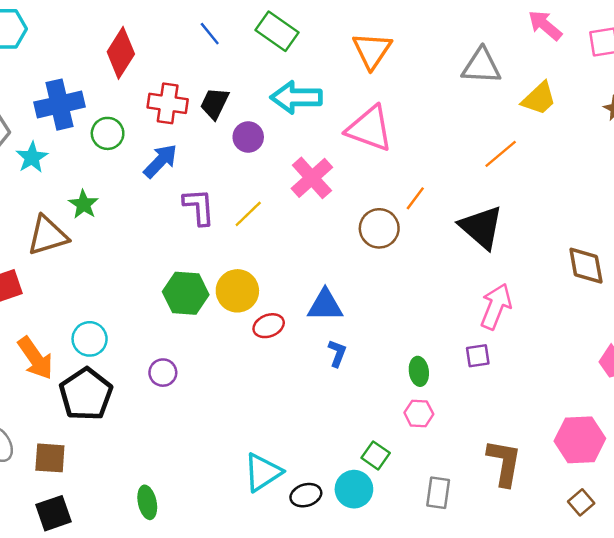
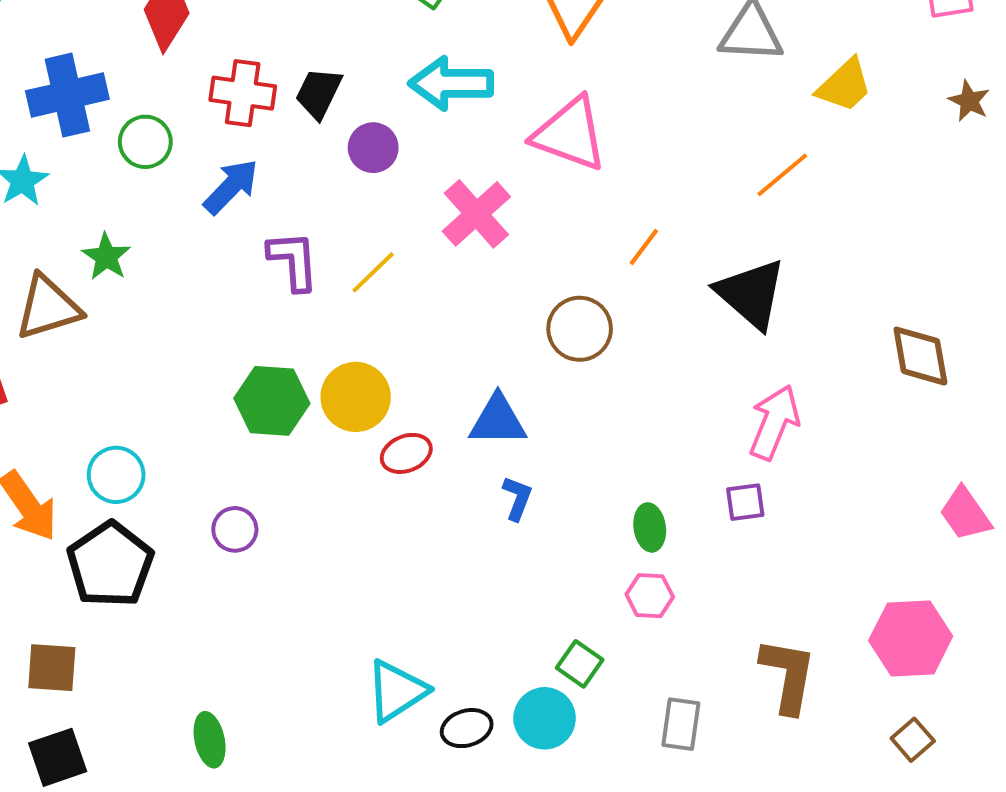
brown circle: (379, 228) -> (580, 329), moved

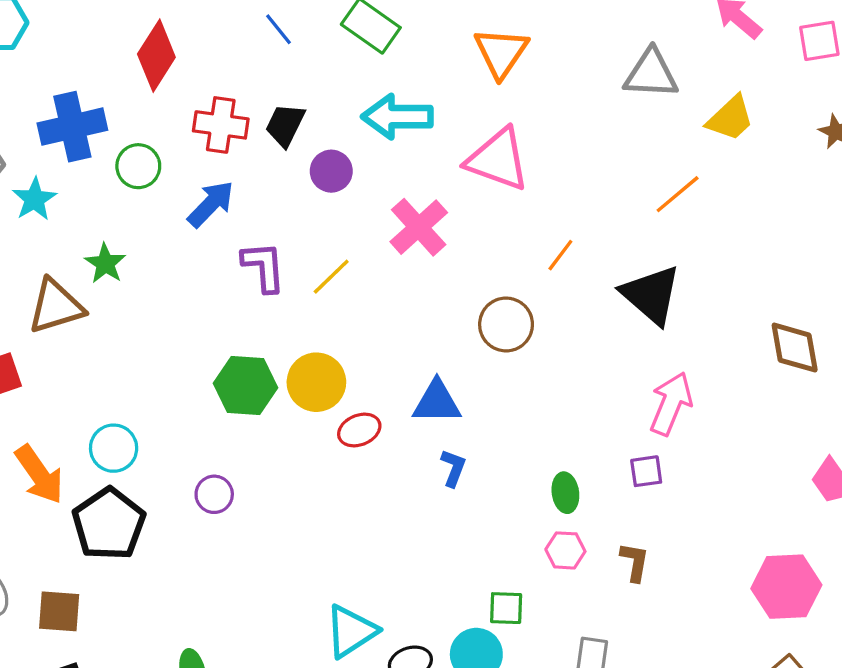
green square: (580, 664) -> (506, 608), turned -33
brown L-shape: (788, 675) -> (635, 562), moved, size x0.6

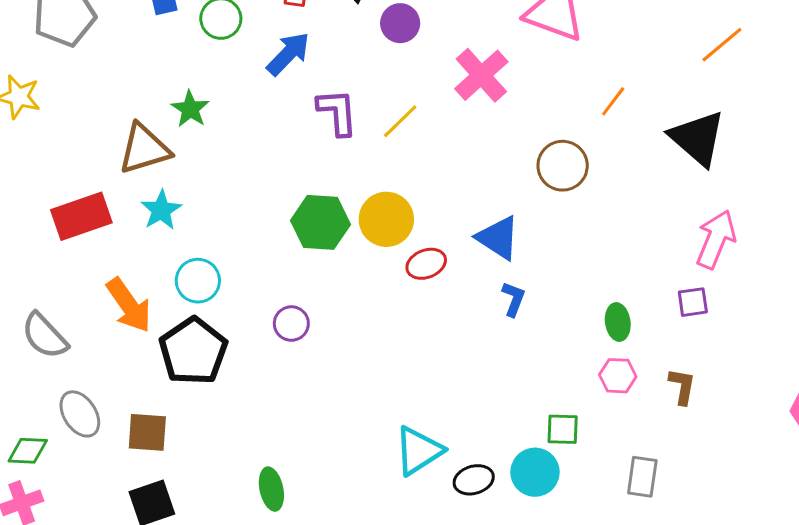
cyan star: (34, 199) -> (161, 210), moved
blue triangle: (437, 402) -> (498, 238), turned 33

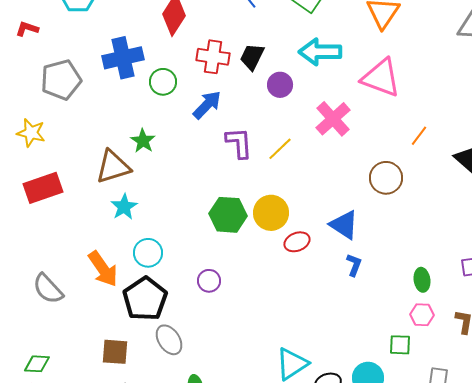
red rectangle: (81, 216) -> (43, 188), moved
gray ellipse: (80, 414) -> (169, 340), moved
green square: (563, 429) -> (400, 345), moved

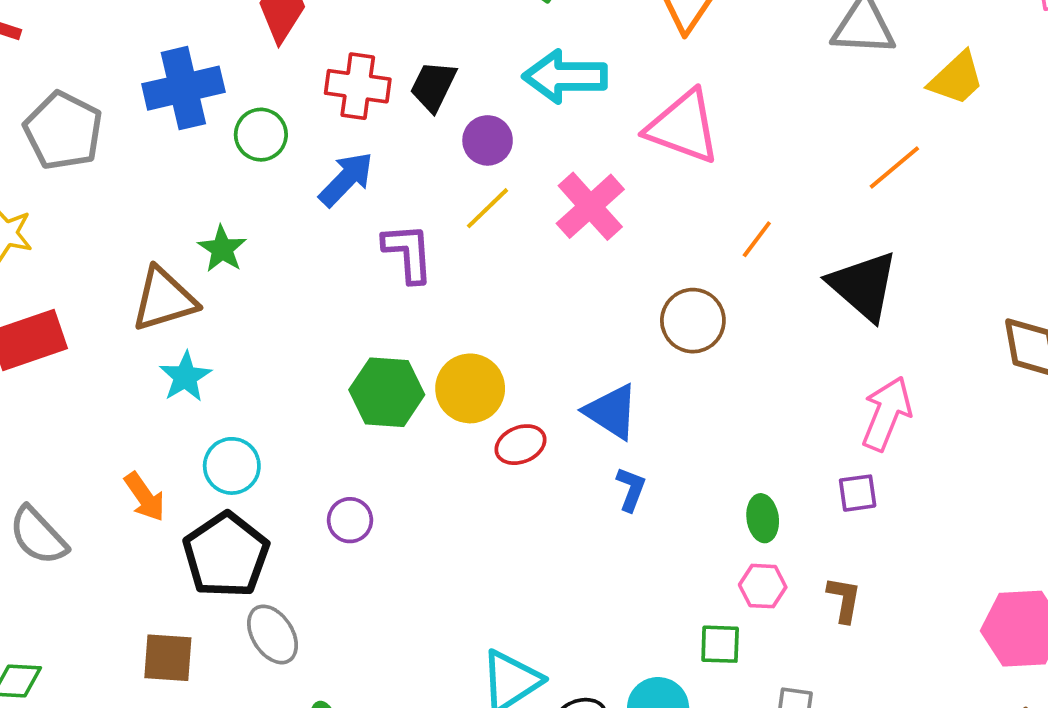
gray pentagon: (61, 80) -> (63, 131), turned -30
yellow line: (280, 149) -> (488, 208), moved
orange arrow: (103, 269) -> (145, 497), size x0.7

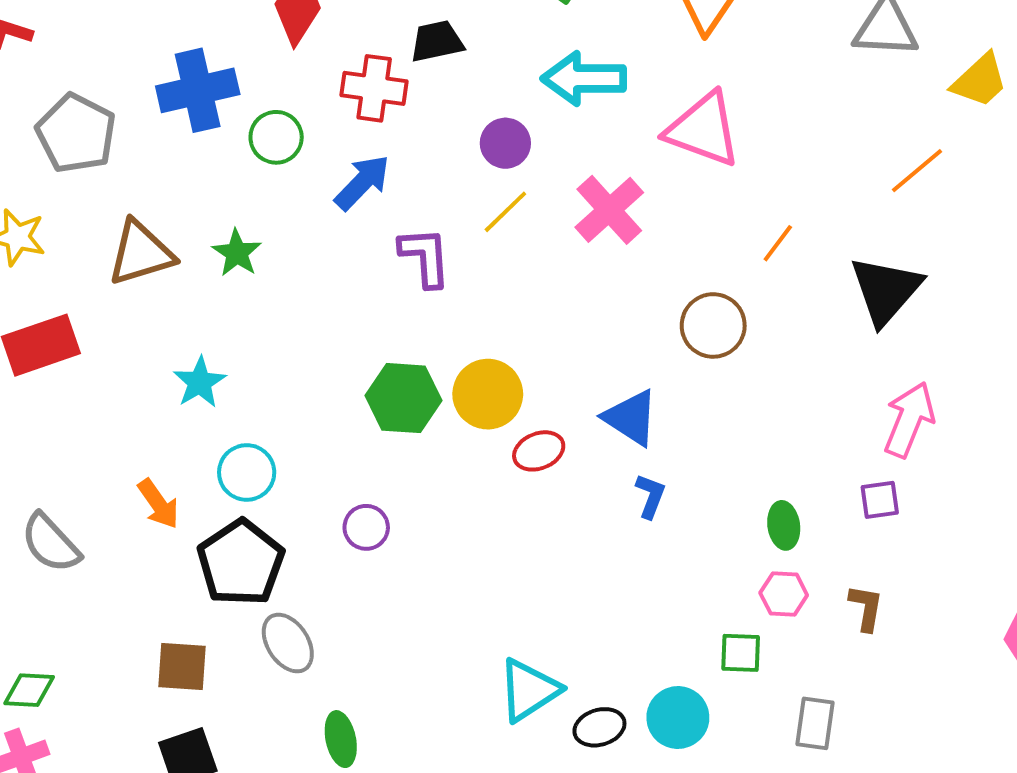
black trapezoid: (433, 86) -> (437, 41), moved, turned 52
black triangle: (863, 286) -> (886, 290), turned 30
brown triangle: (164, 299) -> (141, 253), moved

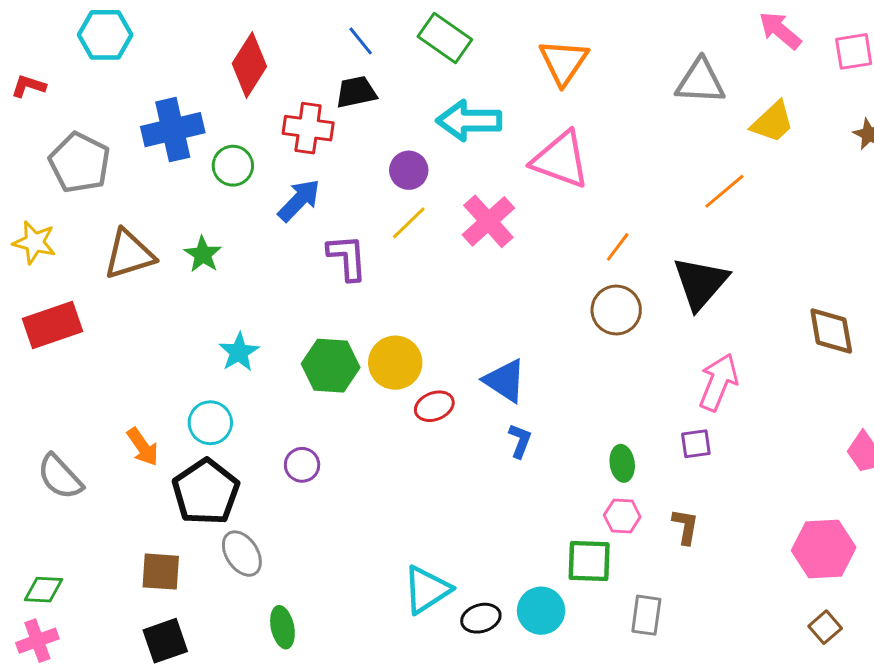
brown circle: (713, 325) -> (616, 310), moved
cyan star: (200, 382) -> (239, 352), moved
green square: (741, 653) -> (589, 561), size x1.4

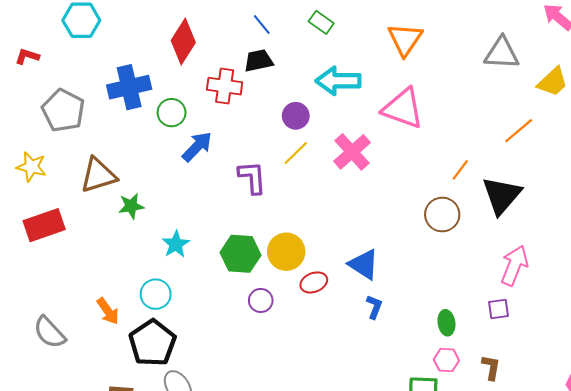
green rectangle: (445, 38) -> (321, 22), size x0.7
blue arrow: (299, 200) -> (197, 147), moved
orange line: (618, 247) -> (460, 170), moved
green star: (203, 254) -> (131, 206), moved, turned 30
purple circle: (302, 465) -> (261, 300), moved

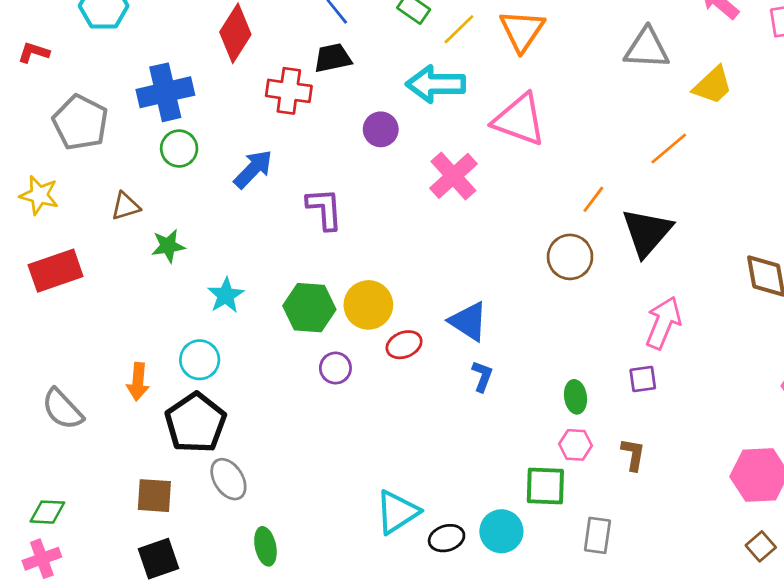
green circle: (172, 113) -> (179, 149), moved
yellow line: (296, 153) -> (459, 29), moved
brown triangle: (98, 175) -> (126, 206), size x0.6
orange arrow: (108, 311) -> (138, 382), turned 40

